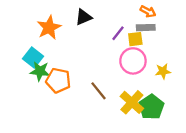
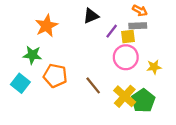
black triangle: (84, 17) -> (91, 16), moved
cyan square: (33, 57) -> (20, 83), moved
green star: (40, 71) -> (32, 55), moved

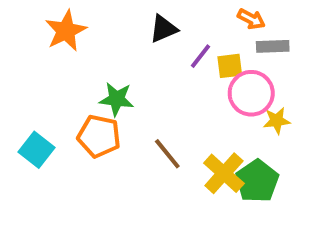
orange star: (46, 26) -> (66, 31), moved
gray rectangle: (138, 26) -> (273, 46), moved
green star: (32, 55) -> (117, 99), moved
pink circle: (126, 57) -> (251, 93), moved

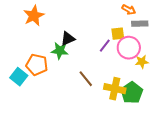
black triangle: (163, 29) -> (68, 39), moved
purple line: (200, 56) -> (105, 46), moved
orange pentagon: (99, 136) -> (37, 65), moved
yellow cross: (224, 173) -> (115, 89), turned -30

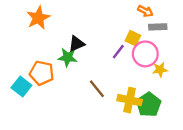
yellow square: (118, 34) -> (133, 38), turned 32

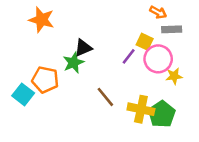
orange star: (38, 18) -> (42, 20), turned -30
green star: (68, 57) -> (73, 63), turned -30

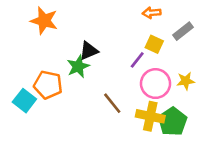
orange arrow: (158, 12) -> (152, 13), moved, turned 147
gray rectangle: (172, 29) -> (183, 31), turned -36
pink circle: (158, 59) -> (155, 84), moved

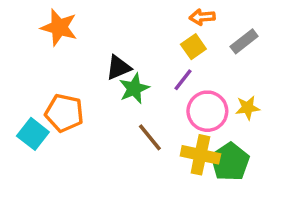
yellow square: (154, 44) -> (193, 47), moved, turned 30
green star: (78, 66) -> (134, 89), moved

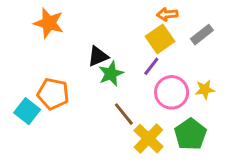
yellow square: (193, 47) -> (160, 39), size x1.4
yellow cross: (200, 155) -> (148, 139), moved, turned 32

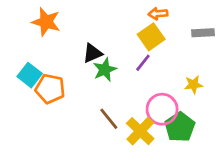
gray rectangle: (202, 35) -> (203, 33), moved, turned 35
pink circle: (172, 92) -> (162, 109), moved
cyan square: (27, 111) -> (30, 75), moved
brown line: (124, 114) -> (109, 119), moved

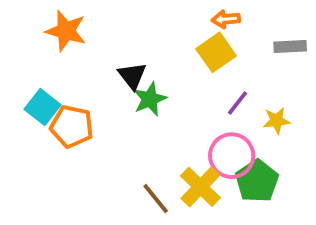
black triangle: (92, 53) -> (132, 76), turned -45
purple line: (143, 63) -> (237, 103), moved
brown line: (109, 119) -> (156, 199), moved

